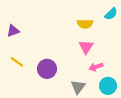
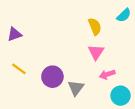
yellow semicircle: (85, 24) -> (95, 26), turned -112
gray triangle: (78, 87) -> (76, 88), moved

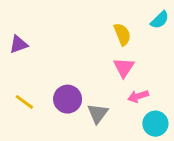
yellow line: (19, 69) -> (24, 102), moved

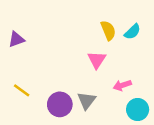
cyan semicircle: (160, 20) -> (132, 32), moved
pink triangle: (124, 67) -> (97, 60), moved
purple circle: (68, 99) -> (60, 104), moved

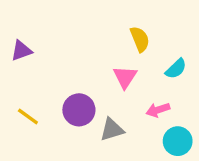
cyan semicircle: (132, 32) -> (176, 69), moved
gray triangle: (87, 101) -> (112, 130), turned 36
purple circle: (60, 104) -> (79, 110), moved

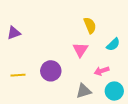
yellow line: (28, 116) -> (18, 75), turned -40
gray triangle: (112, 130) -> (84, 91), moved

